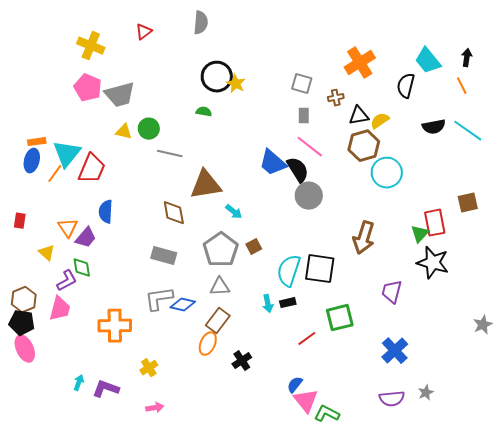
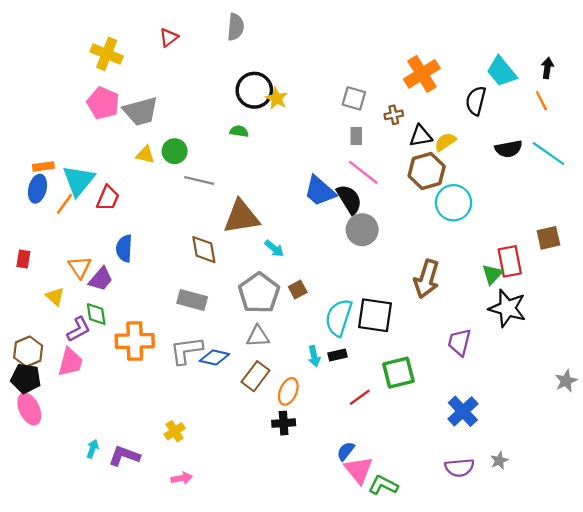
red trapezoid: (92, 169) -> (108, 198), size x0.7
orange cross: (115, 326) -> (135, 341), moved
orange ellipse: (208, 344) -> (288, 391), moved
black cross: (242, 361) -> (284, 423), turned 30

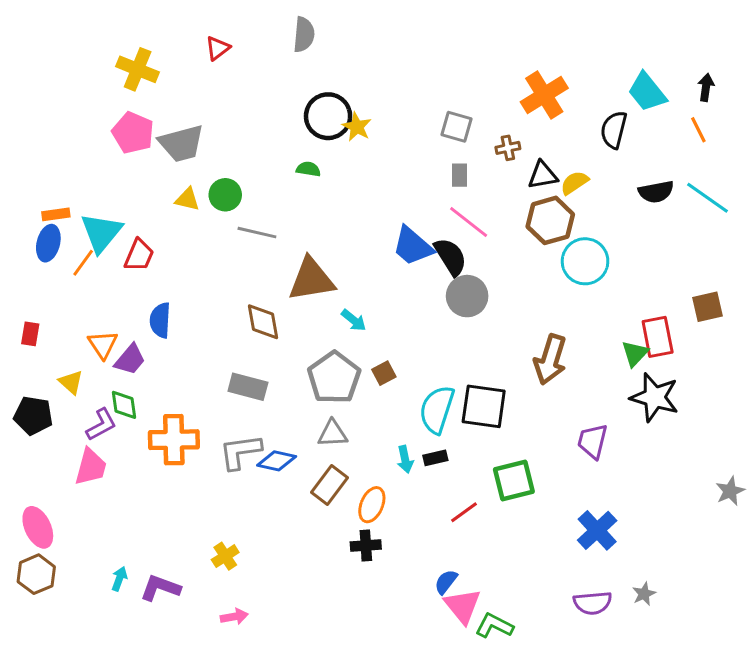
brown hexagon: (28, 352) -> (36, 574), moved
black pentagon: (26, 379) -> (33, 415), moved

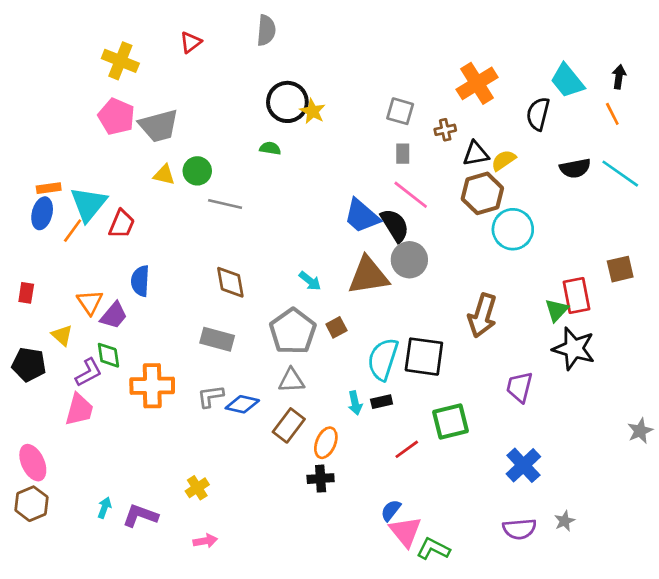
brown triangle: (311, 279) -> (368, 276), moved
gray L-shape: (240, 452) -> (211, 396), size x0.7

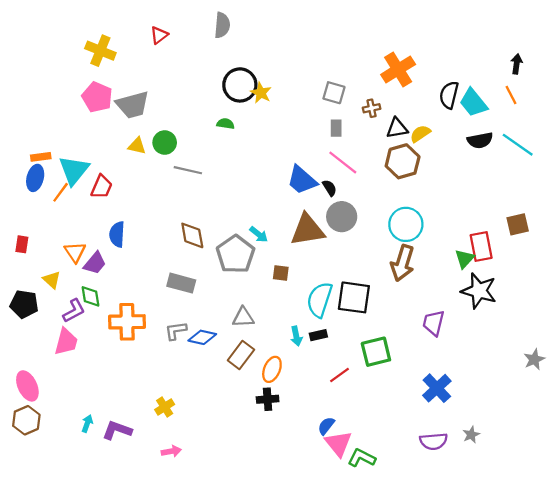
cyan trapezoid: (567, 81) -> (473, 103), moved
black semicircle: (395, 225) -> (330, 188), size x0.6
cyan circle: (513, 229) -> (406, 224), moved
brown square: (336, 327) -> (281, 273), turned 35
gray pentagon: (293, 331) -> (235, 254), moved

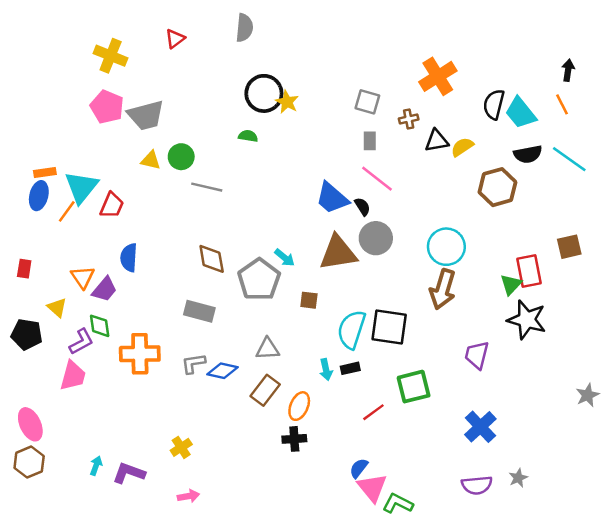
brown hexagon: (403, 161) -> (497, 187), moved

